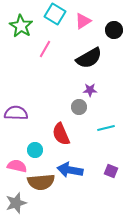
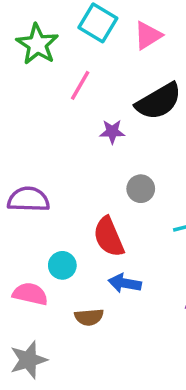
purple star: (90, 90) -> (112, 132), moved
blue arrow: (70, 170) -> (125, 283), moved, size x0.7
brown semicircle: (41, 182) -> (89, 317), moved, size x0.6

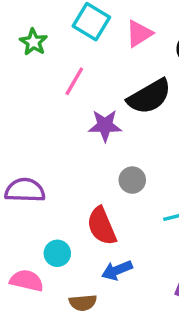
green star: (37, 44) -> (33, 42), size x0.7
purple star: (112, 132) -> (105, 126), size x1.4
blue arrow: (125, 283) -> (117, 270), turned -32

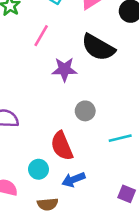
black semicircle: (149, 97) -> (98, 47), turned 60
cyan circle: (57, 253) -> (39, 169), moved

